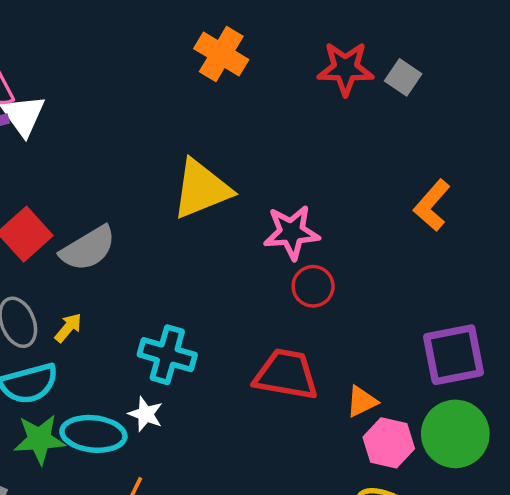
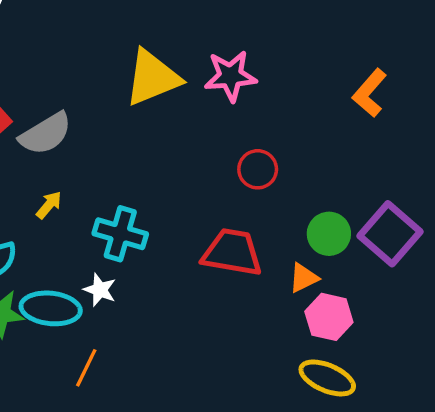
pink star: (291, 232) -> (230, 76), moved
yellow arrow: (68, 328) -> (49, 205), moved
purple square: (454, 355) -> (390, 234), turned -38
green circle: (455, 434) -> (329, 234), moved, size x0.7

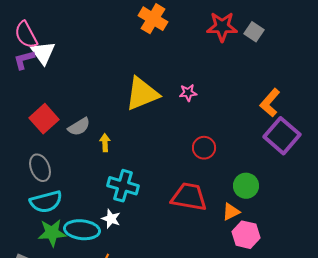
pink star: (230, 76) -> (188, 93), size x0.6
gray semicircle: (46, 134) -> (79, 127), size x0.7
yellow arrow: (49, 205) -> (105, 143), moved, turned -42
purple square: (390, 234) -> (282, 136), moved

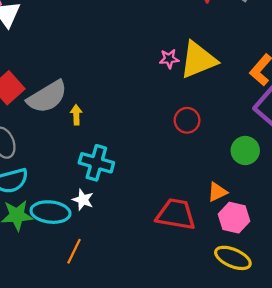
yellow triangle: (142, 94) -> (198, 60), moved
gray semicircle: (79, 127) -> (47, 97), size x1.6
green circle: (246, 186) -> (245, 151), moved
red trapezoid: (189, 197) -> (176, 214), moved

